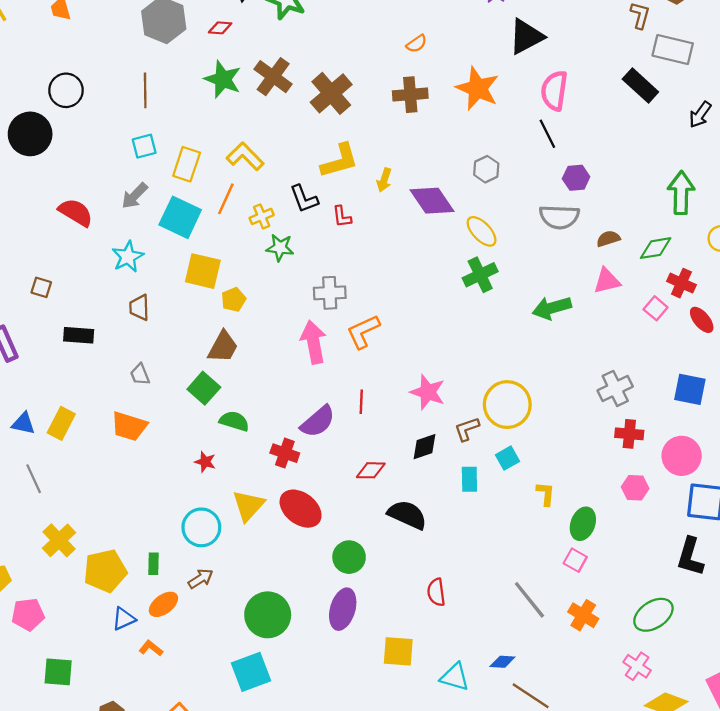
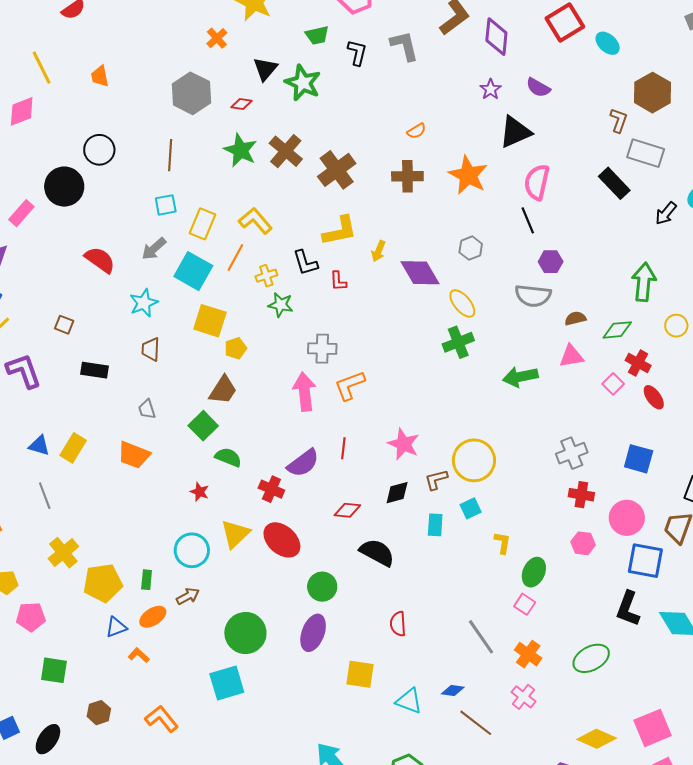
pink cross: (637, 666) -> (524, 697), moved

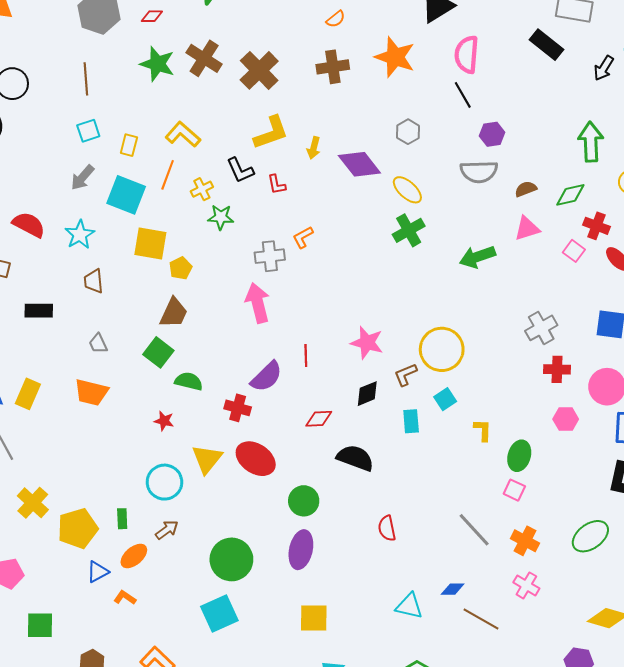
yellow rectangle: (203, 224) -> (129, 145), size x0.7
red semicircle: (100, 260) -> (29, 225), moved
orange L-shape: (350, 385) -> (303, 237), moved, size x0.7
yellow square: (360, 674) -> (314, 618), moved

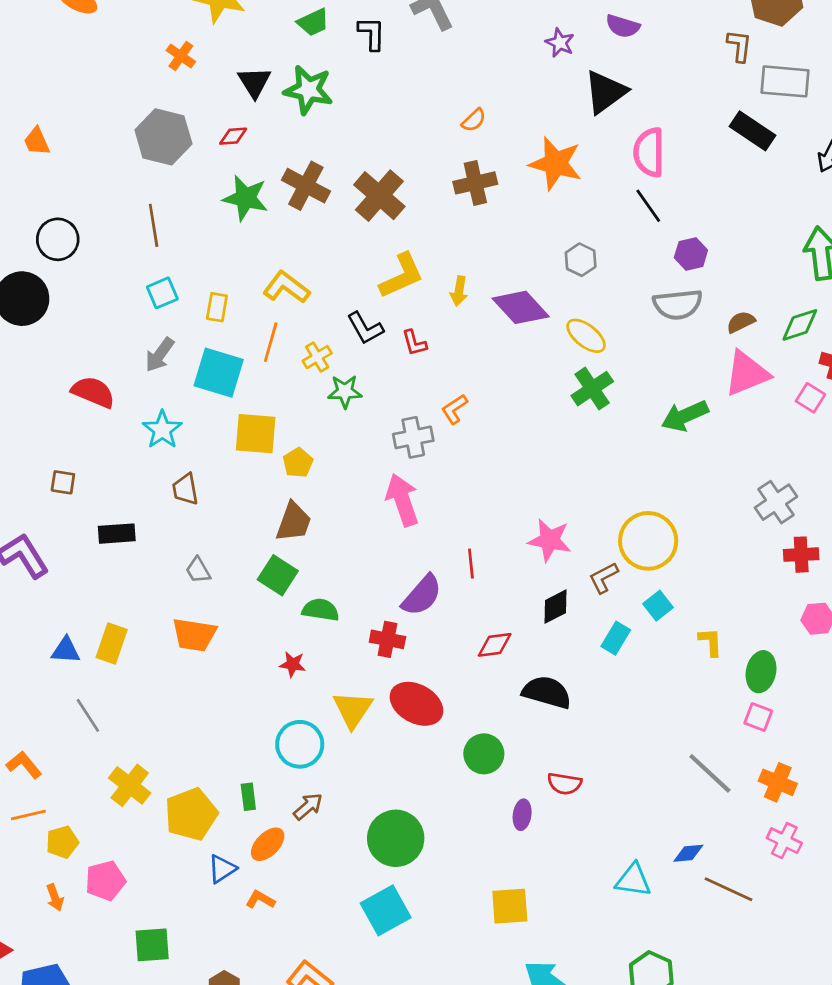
red semicircle: (29, 225) -> (93, 392), moved
pink triangle: (527, 228) -> (747, 373), size x1.4
cyan rectangle: (411, 421) -> (616, 638), turned 40
red semicircle: (387, 528) -> (564, 784), moved, turned -65
purple ellipse: (301, 550) -> (522, 815), moved, size x0.6

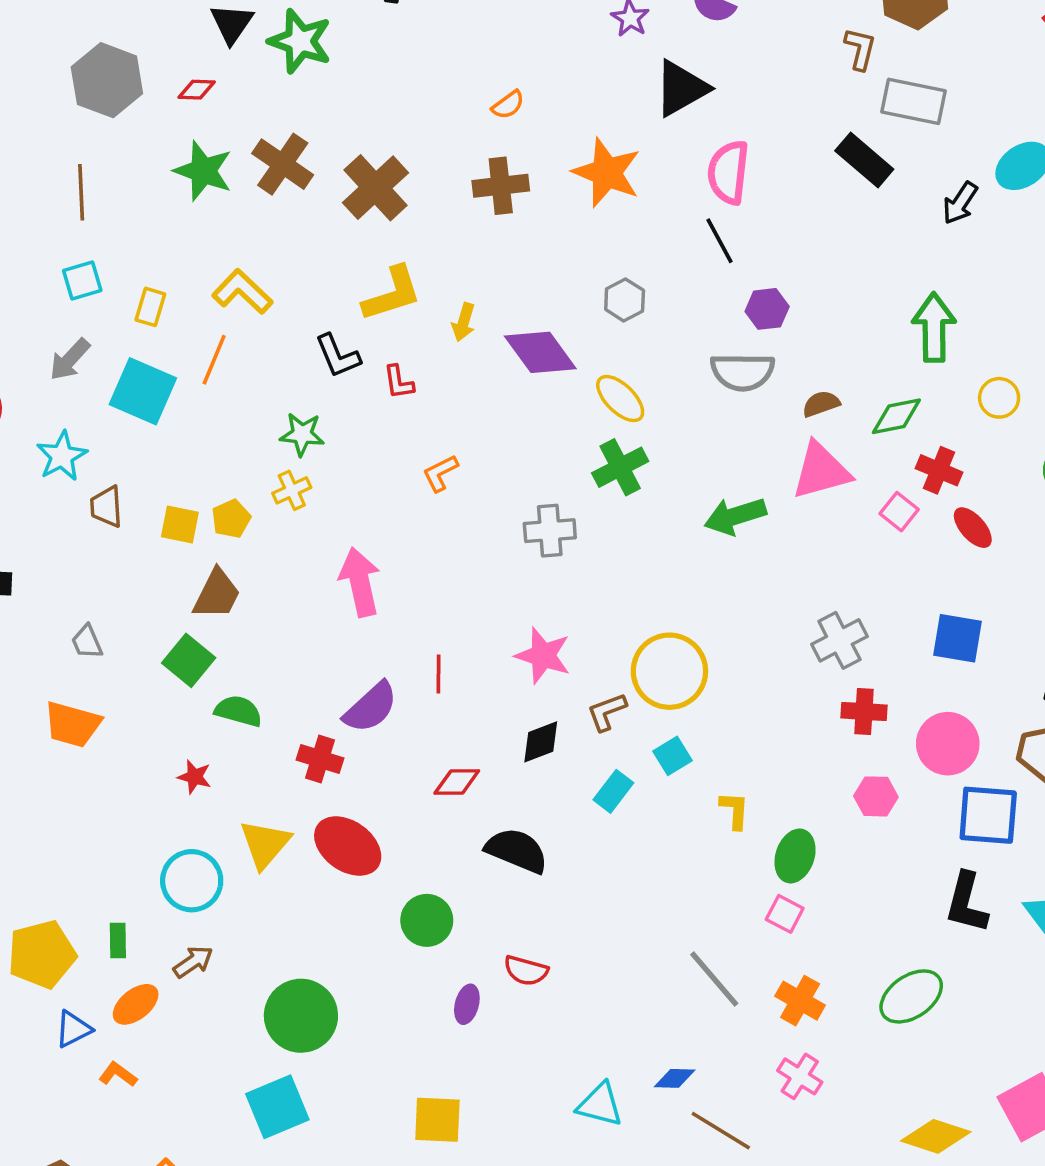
yellow cross: (317, 357) -> (292, 490), moved
yellow square: (256, 434) -> (180, 524), moved, size x0.7
gray cross: (413, 437) -> (550, 531), moved
brown trapezoid: (185, 489) -> (106, 507), moved

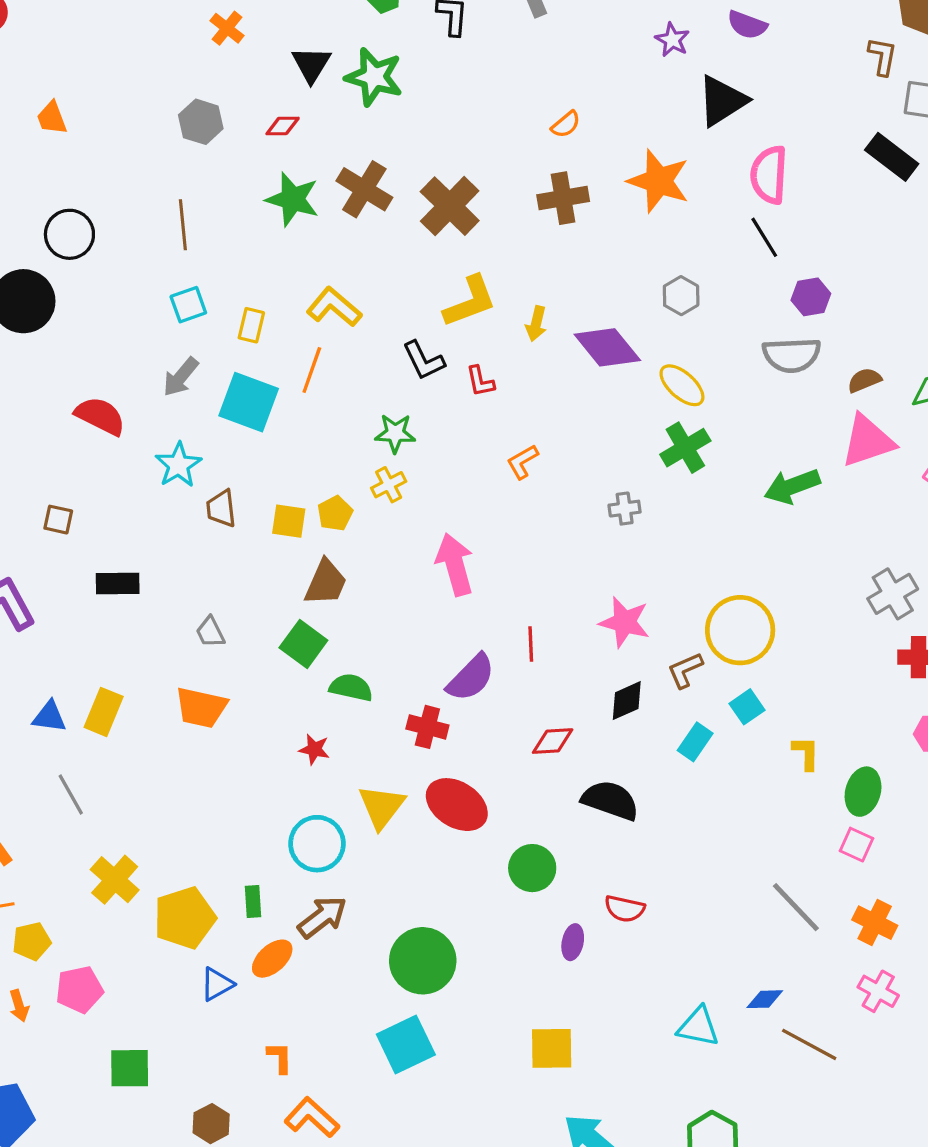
gray hexagon: (107, 80) -> (201, 122), size x0.7
gray cross: (550, 531) -> (625, 509), size x0.7
brown arrow: (193, 962) -> (322, 917), size x1.4
orange L-shape: (118, 1074) -> (280, 1058), moved, turned 56

